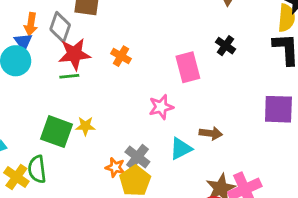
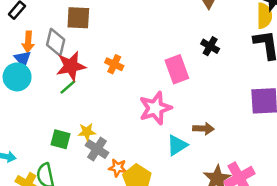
green line: (69, 76) -> (68, 87), turned -30
pink star: (161, 107) -> (155, 108), size x1.4
green square: (57, 132) -> (60, 139), size x0.7
gray cross: (137, 157) -> (97, 149), moved

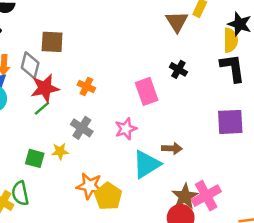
pink star: (155, 108) -> (126, 129), size x0.7
cyan triangle: (177, 145) -> (146, 164), size x1.4
gray cross: (97, 149) -> (82, 128), moved
orange star: (118, 168) -> (89, 186), size x1.5

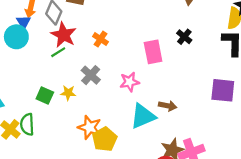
red star: (45, 88) -> (64, 35), turned 30

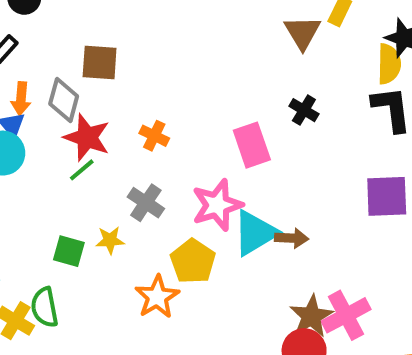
pink star: (130, 82) -> (217, 205), size x1.4
cyan triangle: (143, 116) -> (255, 233), moved
orange star: (90, 127) -> (157, 297), turned 30
yellow pentagon: (105, 139) -> (193, 261), moved

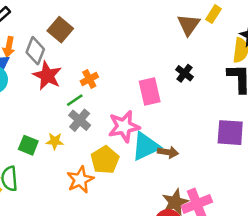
brown square: (100, 63) -> (60, 30), turned 30
orange cross: (154, 136) -> (89, 79), turned 30
green line: (82, 170) -> (75, 100), moved

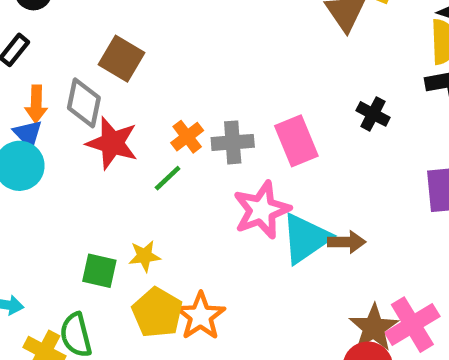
black cross: (184, 73) -> (373, 114), moved
gray cross: (80, 120) -> (233, 142), moved, turned -35
yellow pentagon: (105, 160) -> (157, 313), moved

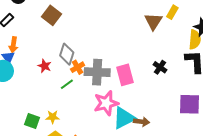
brown square: (121, 59) -> (51, 15), moved
gray diamond: (84, 103) -> (67, 54), moved
gray cross: (233, 142) -> (97, 72), size x1.4
red star: (112, 143) -> (45, 66), size x0.6

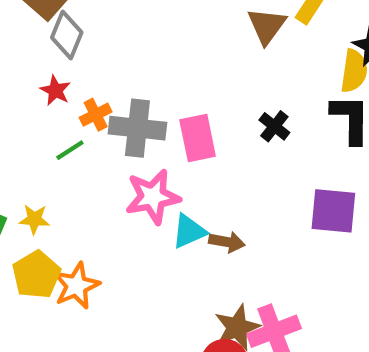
gray diamond: (67, 54) -> (67, 35), moved
red star: (45, 66) -> (55, 90), moved
cyan triangle: (124, 118) -> (189, 231), size x0.7

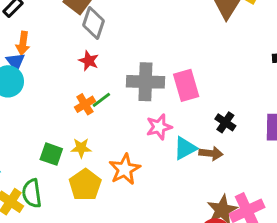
orange cross: (96, 115) -> (85, 104), moved
black cross: (274, 126) -> (225, 122), moved
pink star: (153, 197) -> (159, 127), size x0.7
orange star: (76, 286) -> (125, 169), moved

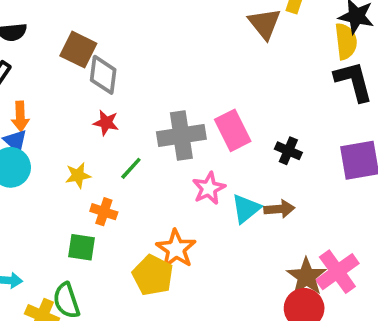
orange cross: (85, 104) -> (104, 212), moved, turned -30
black cross: (225, 122) -> (288, 151), moved
yellow star: (81, 148) -> (78, 175), moved
yellow pentagon: (85, 185) -> (153, 275), moved

